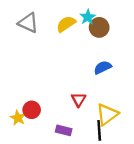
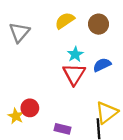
cyan star: (88, 17) -> (75, 54), moved
gray triangle: (28, 23) -> (19, 32), moved, turned 45
red triangle: (79, 100) -> (74, 74), moved, size x1.5

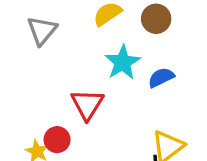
cyan star: (75, 54) -> (123, 62), size x1.5
red triangle: (74, 74) -> (87, 104), moved

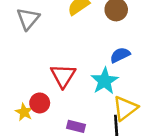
cyan star: (123, 62) -> (105, 81), moved

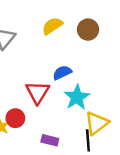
blue semicircle: (120, 55) -> (62, 73), moved

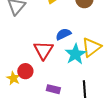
yellow triangle: (97, 123) -> (91, 47), moved

